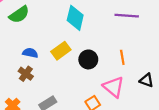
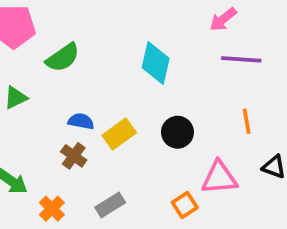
yellow rectangle: (61, 51) -> (119, 134), moved
orange line: (122, 57) -> (247, 121), moved
pink triangle: (114, 87) -> (219, 178), turned -45

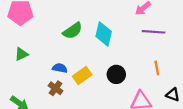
green semicircle: (63, 58) -> (73, 31), moved

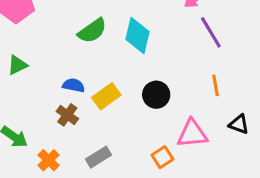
purple line: (154, 32) -> (211, 32), turned 55

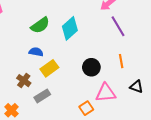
cyan diamond: (137, 35) -> (70, 28), turned 35
blue semicircle: (74, 85) -> (36, 52), moved
black circle: (156, 95) -> (91, 67), moved
gray rectangle: (98, 157) -> (42, 96), moved

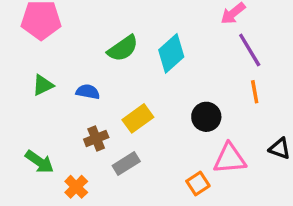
blue semicircle: (36, 52) -> (88, 92), moved
orange line: (121, 61) -> (255, 92), moved
brown cross: (24, 81) -> (96, 138), turned 32

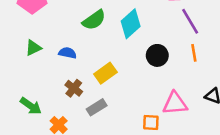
black circle: (206, 117) -> (157, 55), moved
brown cross: (96, 138) -> (74, 88), turned -30
orange square: (198, 184) -> (151, 122), turned 36

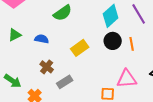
cyan diamond: (131, 24) -> (111, 16), moved
orange line: (194, 53) -> (132, 44), moved
yellow rectangle: (105, 73) -> (80, 48), moved

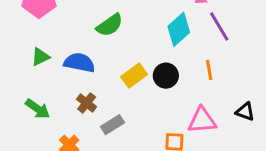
blue semicircle: (42, 39) -> (79, 63), size x1.5
black circle: (113, 41) -> (166, 76), moved
green arrow: (13, 81) -> (37, 109), moved

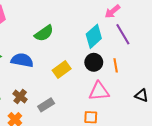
black circle: (166, 76) -> (94, 62), moved
brown cross: (87, 103) -> (20, 97), moved
pink triangle: (202, 120) -> (99, 91), moved

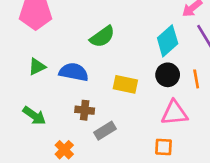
yellow rectangle: (62, 70) -> (125, 84), turned 48
brown cross: (20, 97) -> (85, 110), moved, turned -32

